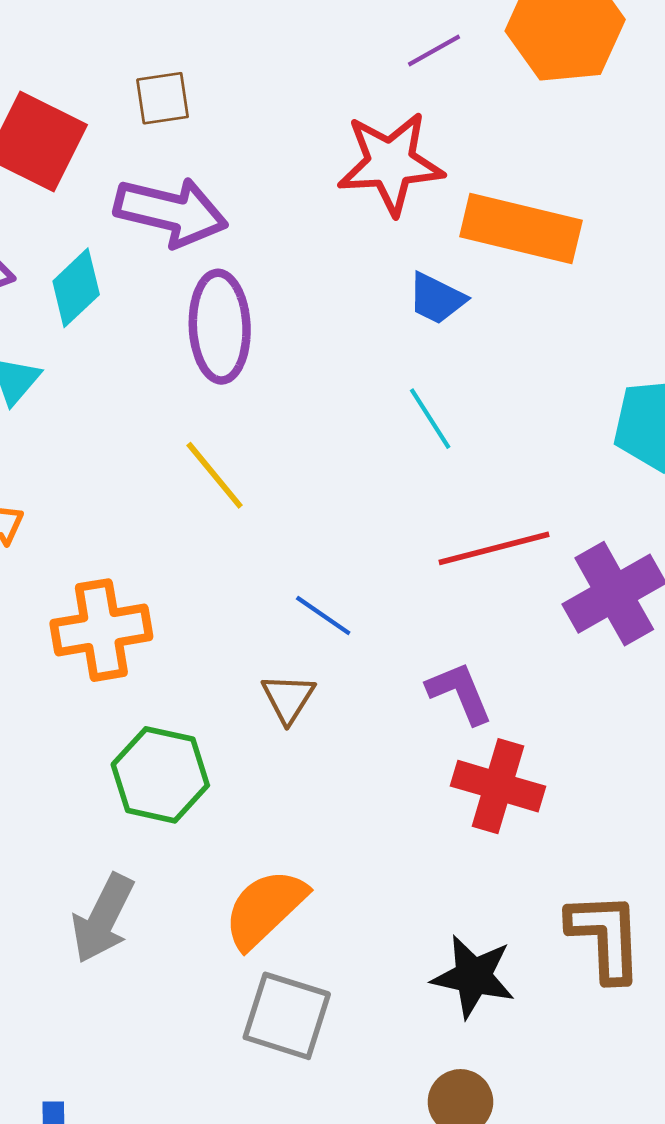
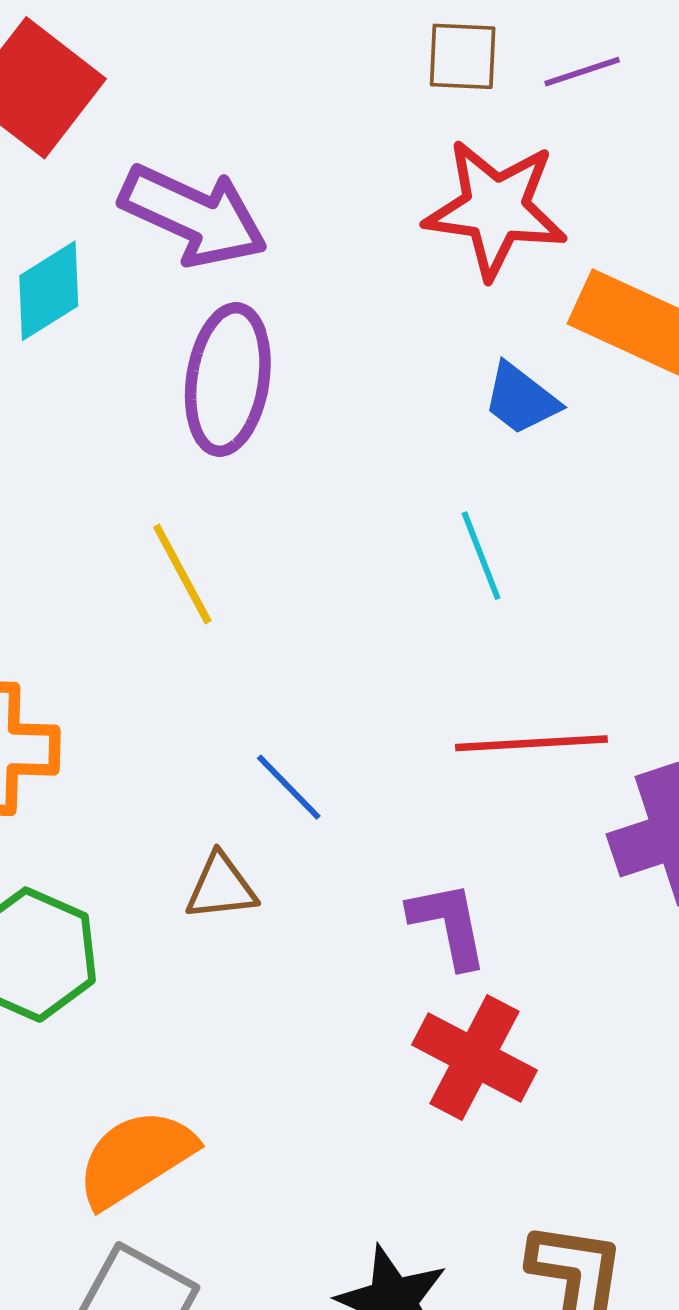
brown square: (163, 98) -> (463, 56), moved
brown triangle: (288, 698) -> (221, 887), turned 40

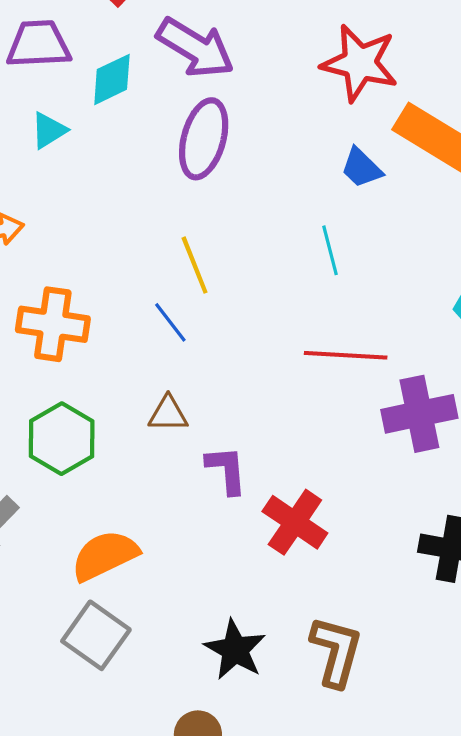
yellow line: (182, 574) -> (195, 265), moved
blue line: (289, 787) -> (170, 322), moved
purple L-shape: (448, 925) -> (226, 470), moved

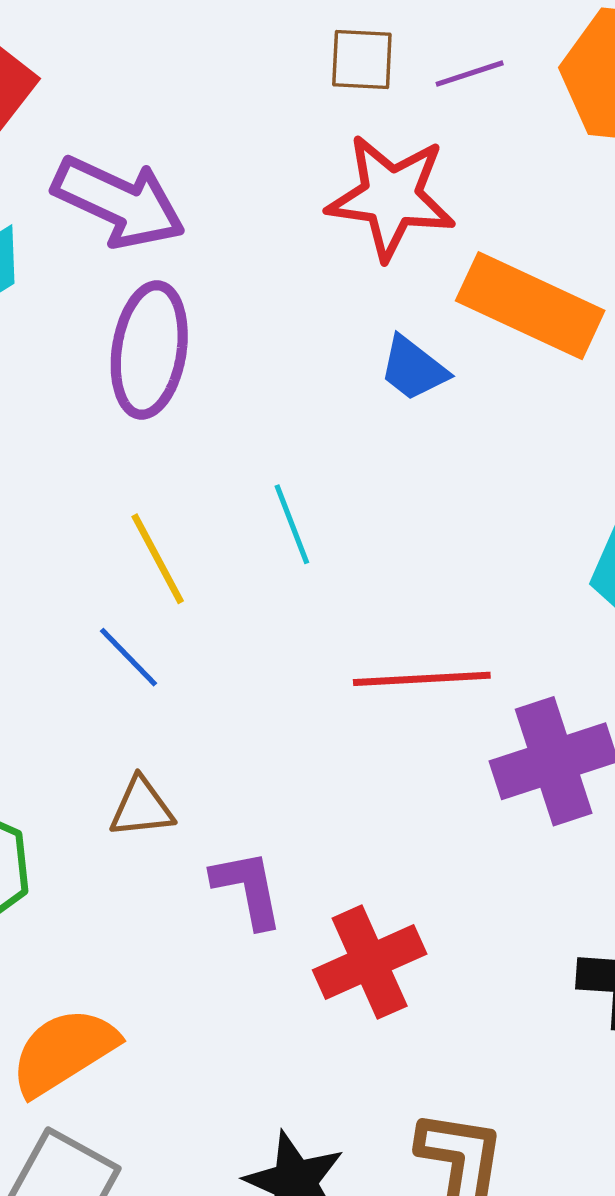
cyan line: (330, 250) -> (292, 524), moved
red cross: (295, 522) -> (370, 962), turned 38

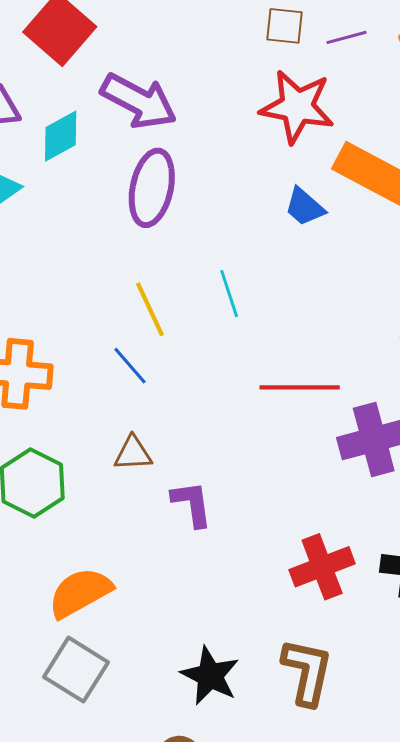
red cross: (370, 962) -> (322, 567), moved

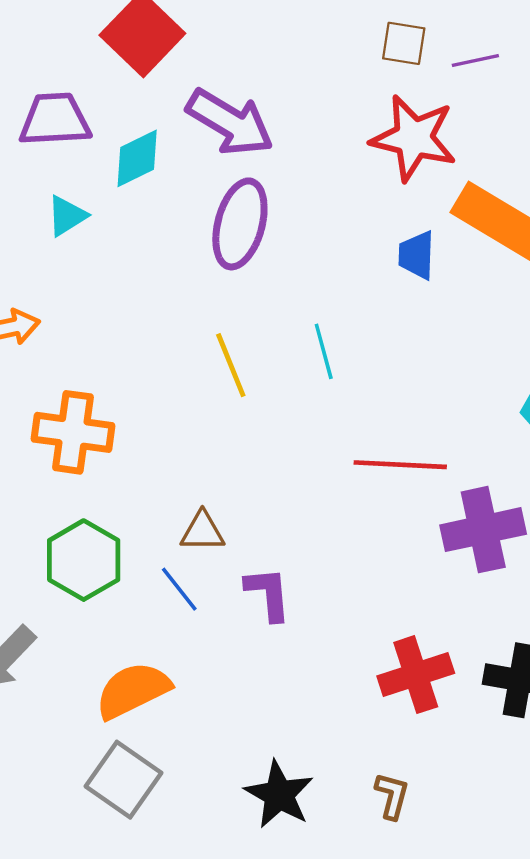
blue trapezoid: (305, 207) -> (417, 255), turned 48
blue line: (130, 366) -> (179, 589), moved
brown L-shape: (307, 672) -> (392, 796), size x0.6

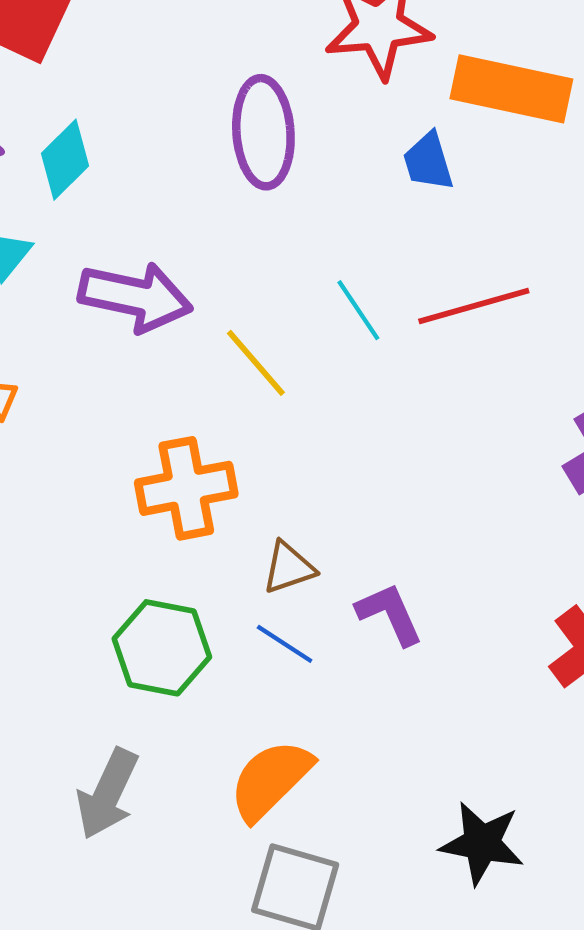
purple arrow: (230, 122) -> (135, 297), moved
purple ellipse: (240, 224) -> (263, 132), moved
orange cross: (73, 432) -> (186, 488), moved
red line: (400, 465) -> (474, 306), moved

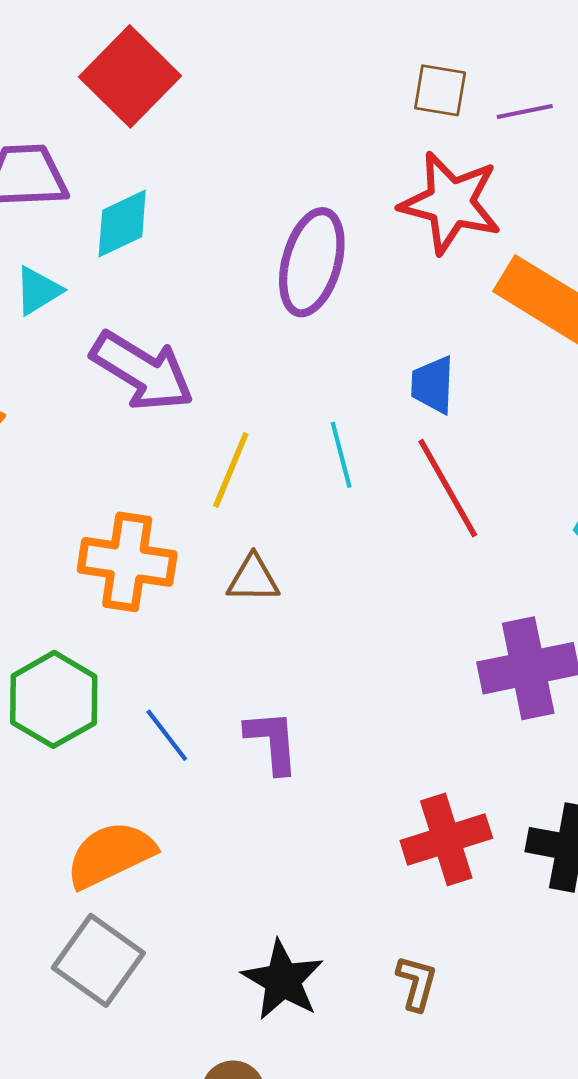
blue trapezoid: (428, 162) -> (433, 385), moved
red line: (474, 306) -> (448, 488), turned 57
yellow line: (256, 363) -> (231, 470), turned 44
brown triangle: (289, 568) -> (253, 579), moved

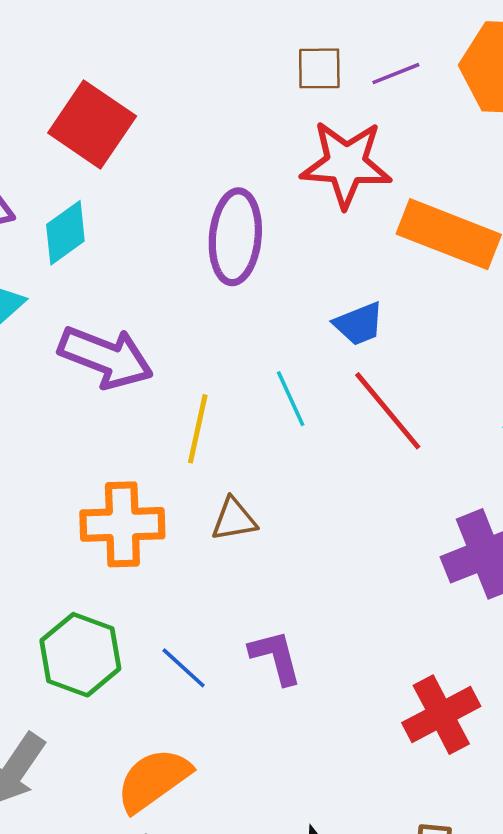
red square: (130, 76) -> (92, 125), moved
blue trapezoid: (433, 385) -> (359, 324), turned -104

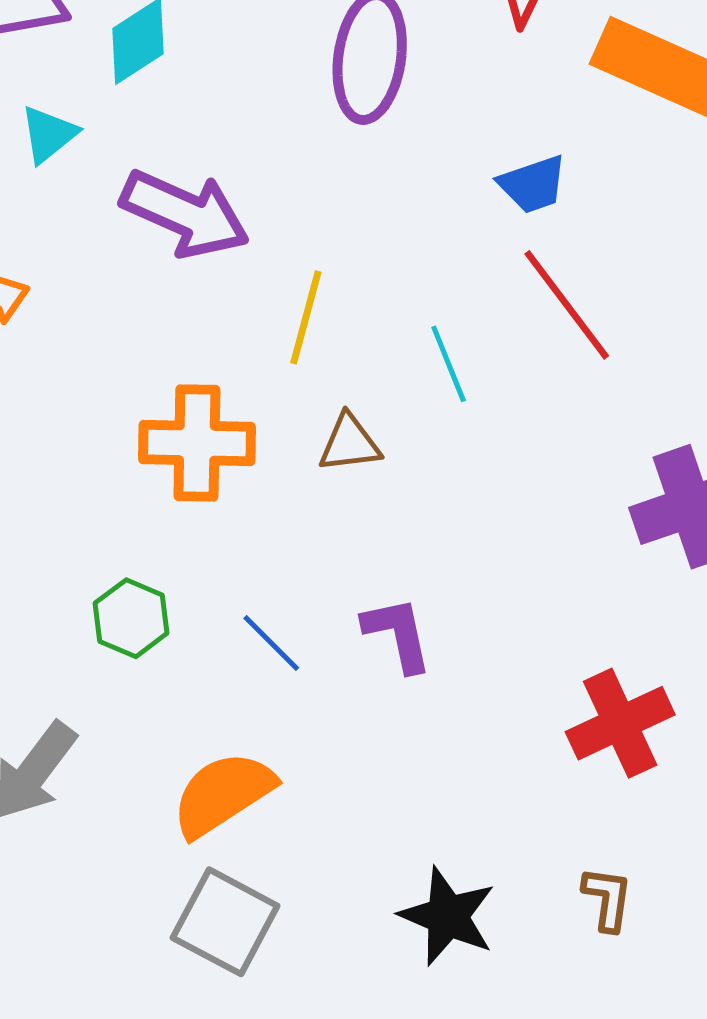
cyan line: (291, 399) -> (449, 364), moved
green hexagon: (80, 655) -> (131, 618), size x0.7

